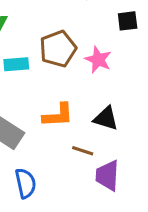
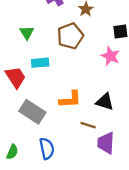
brown pentagon: (58, 49) -> (70, 36), moved
pink star: (98, 60) -> (110, 56), moved

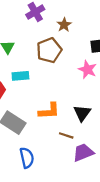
black triangle: (105, 102) -> (82, 113), turned 48
purple trapezoid: (106, 143) -> (83, 152), turned 65

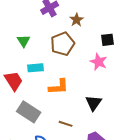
orange L-shape: (49, 111) -> (59, 87), moved
brown line: (66, 135) -> (66, 124), moved

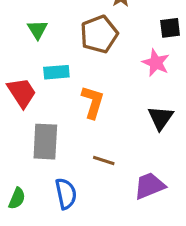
orange L-shape: (59, 87) -> (93, 102), turned -70
black triangle: (94, 103) -> (161, 118), moved
gray rectangle: (29, 112) -> (45, 142), turned 60

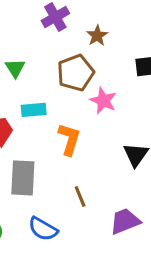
pink star: (156, 63) -> (103, 101), moved
brown line: (104, 161) -> (80, 196), turned 50
blue semicircle: (66, 194) -> (43, 229), turned 132

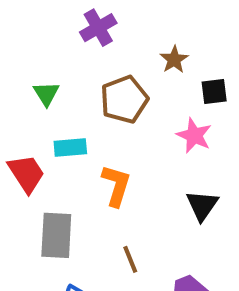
brown star: (97, 36) -> (174, 60), moved
pink star: (103, 101) -> (194, 135), moved

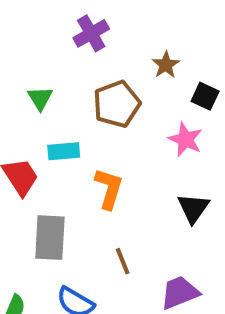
black square: (214, 92) -> (205, 96), turned 32

